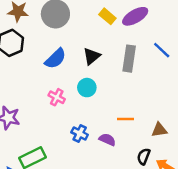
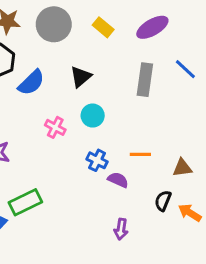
yellow rectangle: (107, 16) -> (103, 27), moved
black triangle: (92, 56) -> (81, 77), moved
blue semicircle: (55, 59) -> (31, 83), moved
blue cross: (80, 133) -> (97, 160), moved

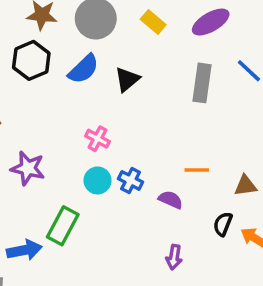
blue semicircle: (31, 83) -> (84, 69), moved
cyan circle: (93, 116) -> (97, 180), moved
blue cross: (97, 160) -> (131, 180), moved
green rectangle: (25, 202) -> (63, 226), turned -36

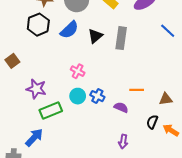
gray rectangle: (202, 83) -> (121, 38), moved
green rectangle: (63, 226) -> (51, 111), moved, turned 40
blue arrow: (24, 250) -> (34, 137), turned -36

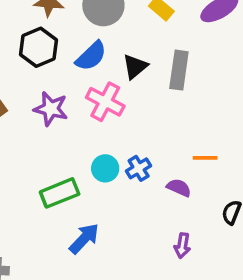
pink cross: (78, 71) -> (105, 102), moved, size x1.5
purple star: (36, 89) -> (51, 109), moved
blue cross: (97, 96) -> (139, 168), turned 32
blue arrow: (34, 137) -> (84, 239), moved

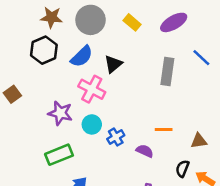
gray rectangle: (179, 70) -> (167, 72), moved
purple star: (51, 109) -> (60, 113), moved
cyan circle: (105, 168) -> (92, 124), moved

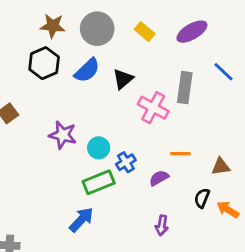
pink cross: (92, 89) -> (153, 108), moved
purple semicircle: (145, 151) -> (159, 178), turned -54
green rectangle: (59, 155) -> (99, 182), moved

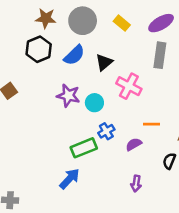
gray rectangle: (185, 88) -> (160, 55), moved
purple star: (63, 135) -> (68, 96), moved
cyan circle: (99, 148) -> (94, 103), moved

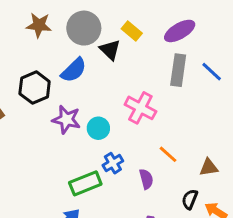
black hexagon: (39, 49) -> (35, 88), moved
black triangle: (104, 62) -> (110, 50), moved, turned -36
orange line: (152, 124) -> (168, 154), turned 42
purple semicircle: (134, 144) -> (146, 179), turned 105

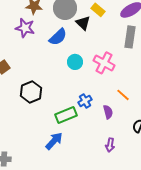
black hexagon: (35, 88) -> (31, 92), moved
purple star: (66, 120) -> (25, 28), moved
cyan circle: (98, 128) -> (75, 62), moved

